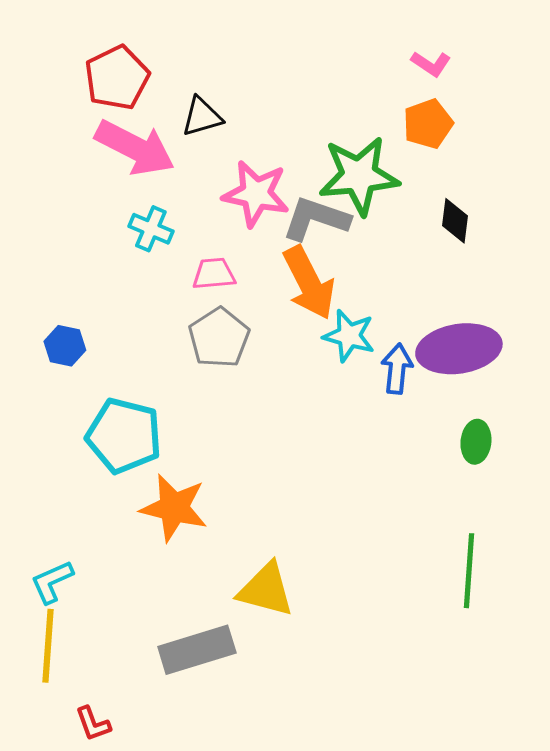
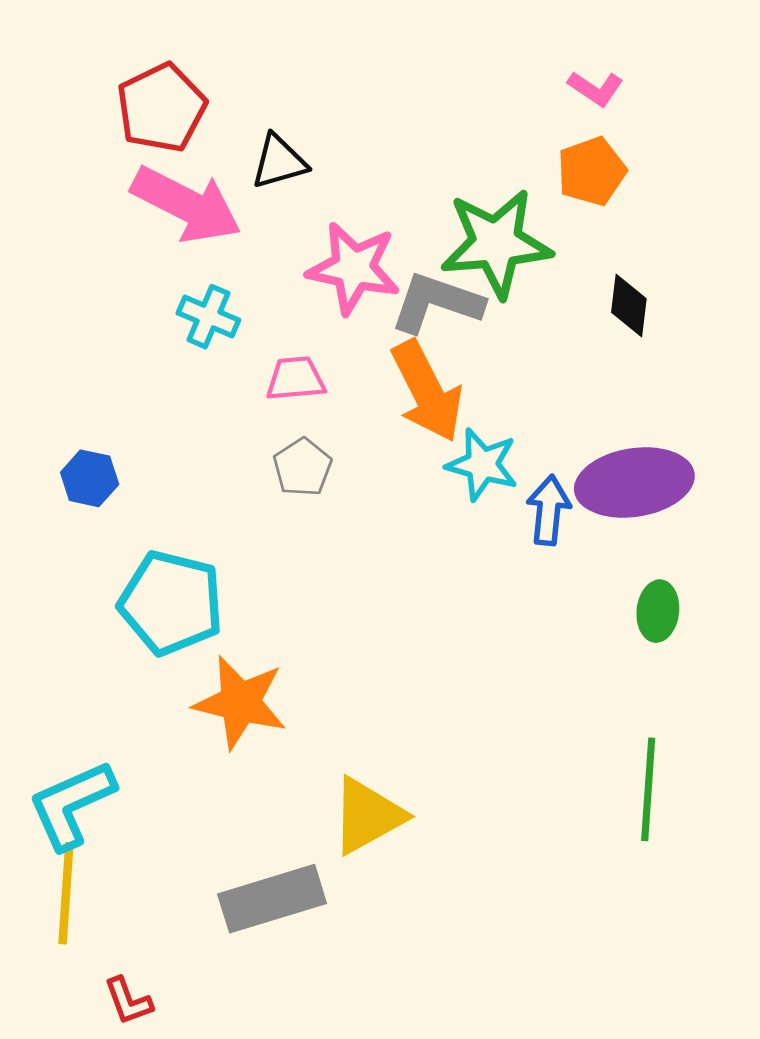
gray pentagon: (219, 338) -> (302, 467), size x0.7
cyan L-shape: (52, 582) -> (72, 805), size x1.5
yellow triangle: (266, 590) -> (367, 816), turned -44

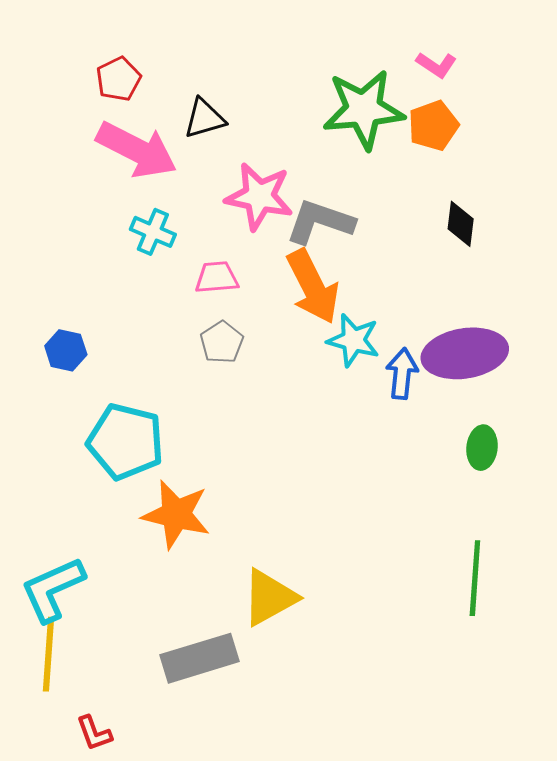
red pentagon: (161, 108) -> (118, 79), size x0.7
green star: (496, 243) -> (363, 109), moved

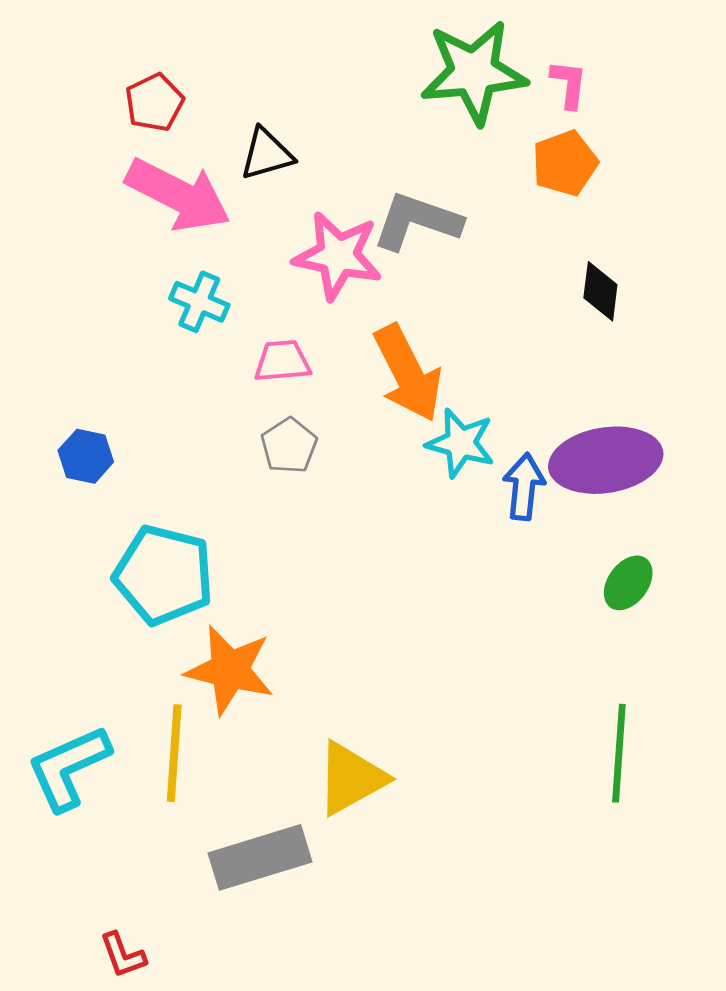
pink L-shape: (436, 65) -> (569, 84), turned -117
green star: (363, 109) -> (474, 72), moved
gray L-shape: (320, 222) -> (417, 221), moved
green ellipse: (482, 448) -> (628, 583), turned 30
yellow line: (49, 654) -> (174, 753), moved

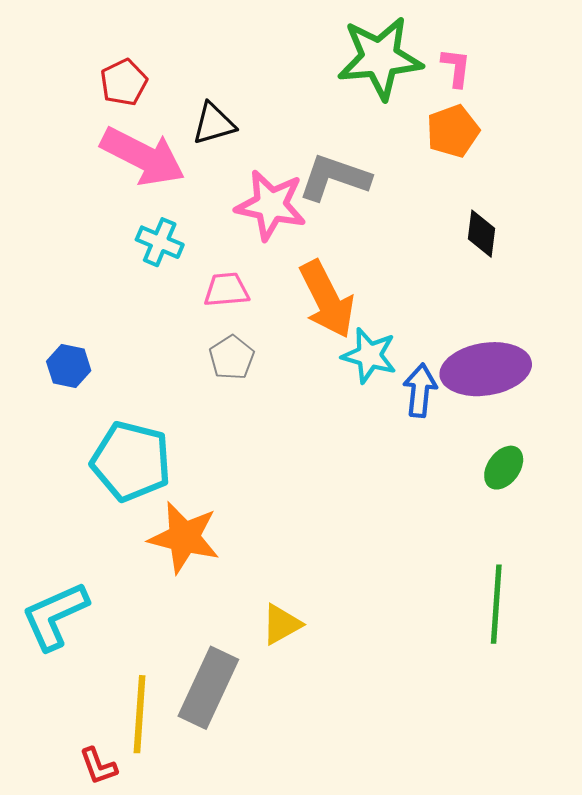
yellow line: (174, 753) -> (140, 714), moved
yellow triangle: (351, 778) -> (281, 624), size x0.7
gray rectangle: (260, 857) -> (208, 688), turned -48

